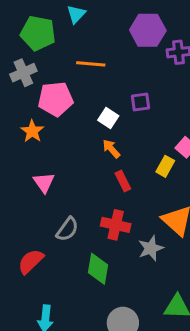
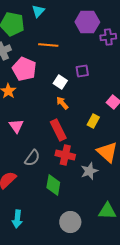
pink pentagon: (56, 99) -> (24, 69), turned 30
yellow rectangle: (165, 166) -> (93, 121), moved
red rectangle: (123, 181) -> (58, 130), moved, size x1.5

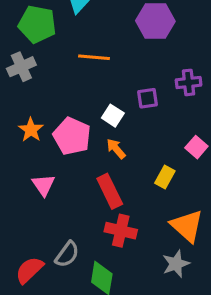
purple cross: (108, 37) -> (189, 82), moved
pink pentagon: (24, 69) -> (72, 136), moved
gray semicircle: (32, 158) -> (67, 254), moved
gray star: (89, 171) -> (176, 264), moved

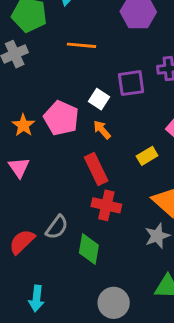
purple square: (148, 98) -> (131, 83), size x1.4
orange star: (31, 130) -> (23, 125), moved
yellow rectangle: (165, 177) -> (147, 156), turned 30
pink triangle: (44, 185) -> (19, 168), moved

